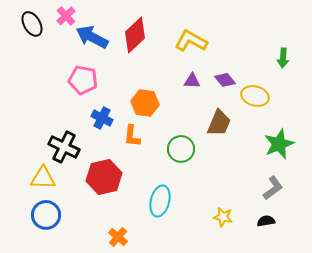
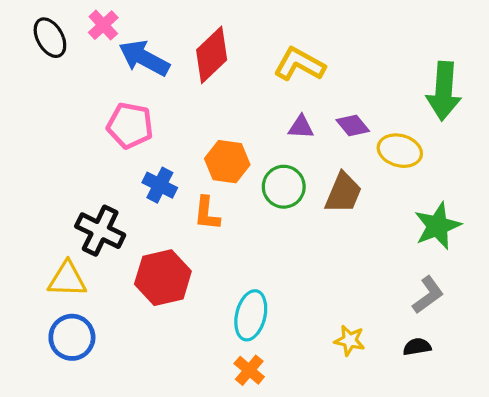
green arrow: (283, 58) -> (444, 91), size x1.8
green circle: (181, 149) -> (284, 187), moved
orange cross: (118, 237) -> (249, 370), moved

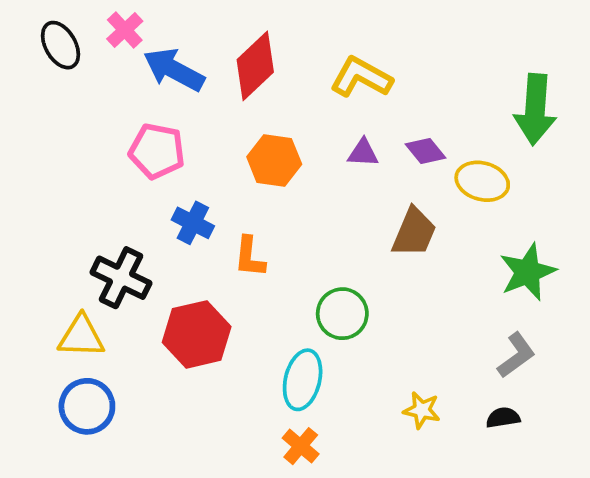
orange hexagon: (227, 162) -> (274, 160), moved
green circle: (284, 187) -> (342, 314), moved

